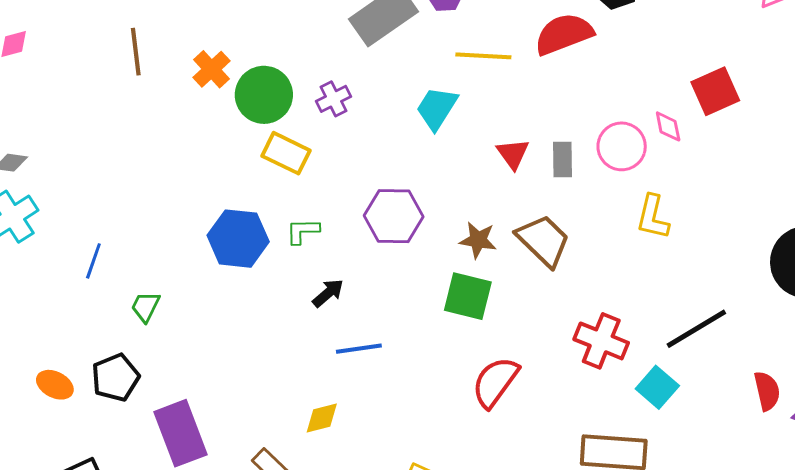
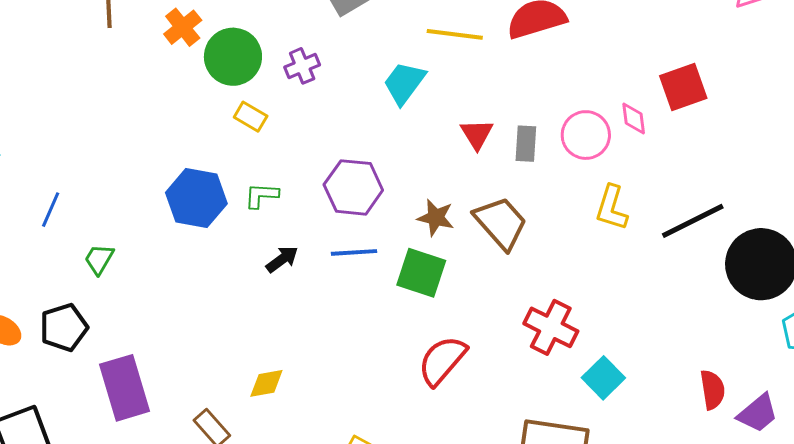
yellow rectangle: (286, 153) -> (251, 117), size x0.7
black line: (696, 329) -> (693, 221), moved
blue line: (359, 349) -> (354, 252), moved

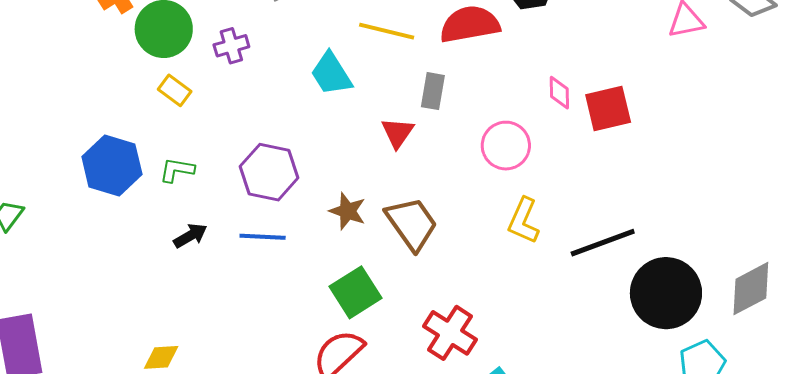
cyan trapezoid: (404, 83) -> (331, 74), turned -75
pink diamond: (634, 119) -> (559, 93), moved
gray rectangle: (526, 144) -> (433, 91), moved
green square: (421, 273) -> (356, 292), moved, turned 33

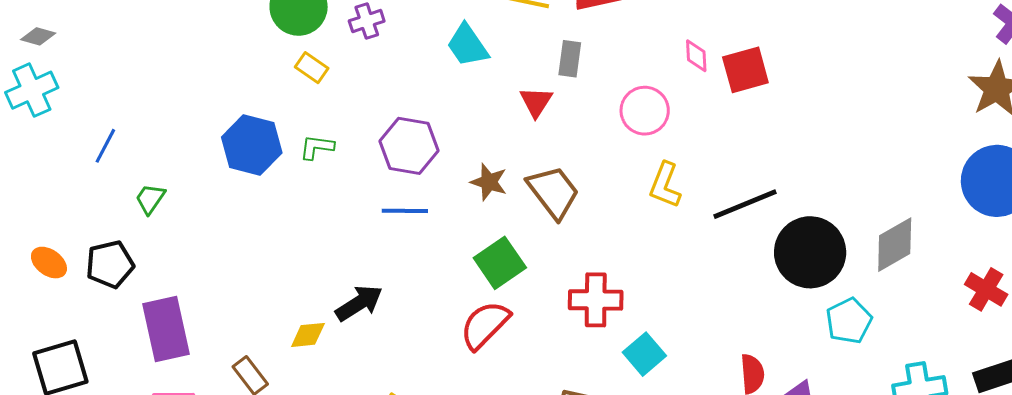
black arrow: (190, 236) -> (359, 303), moved, size x1.4
red cross: (450, 333) -> (596, 300), turned -30

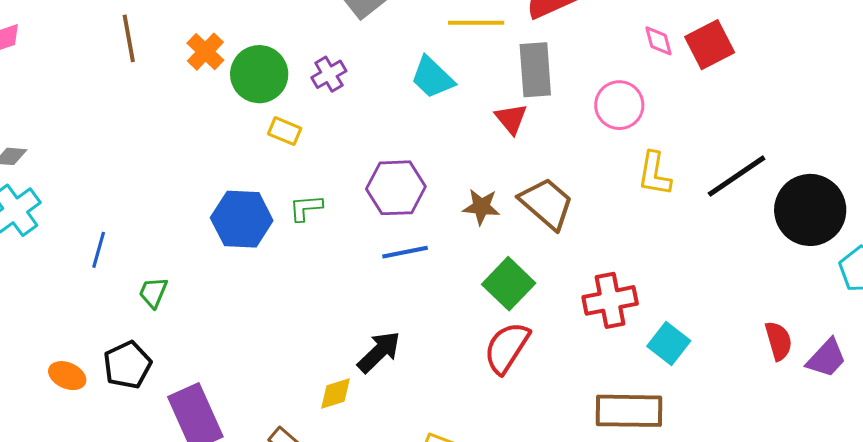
gray rectangle: (570, 59) -> (535, 70), size x1.5

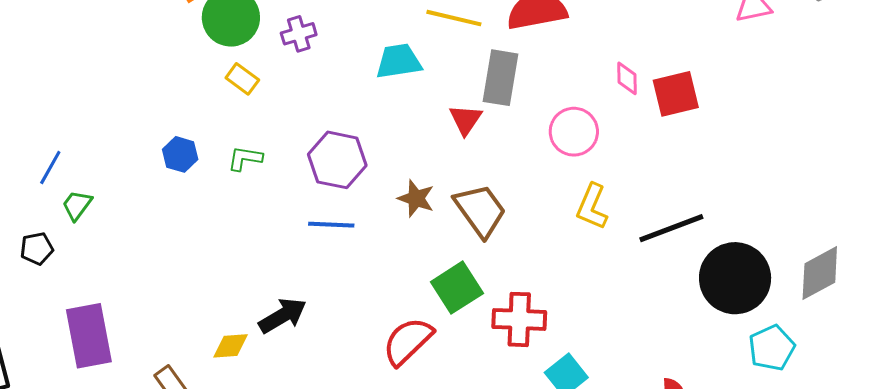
cyan trapezoid: (432, 77) -> (399, 61), turned 114
blue hexagon: (242, 219) -> (180, 154), size x0.6
blue line: (99, 250) -> (50, 167), moved
green square: (509, 284) -> (457, 288), moved
black pentagon: (127, 365) -> (37, 249), moved, size x0.7

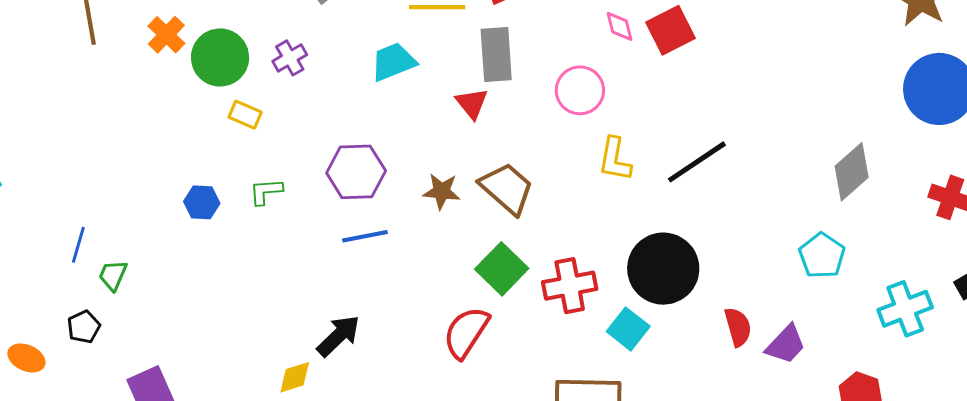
black circle: (735, 278) -> (663, 269), moved

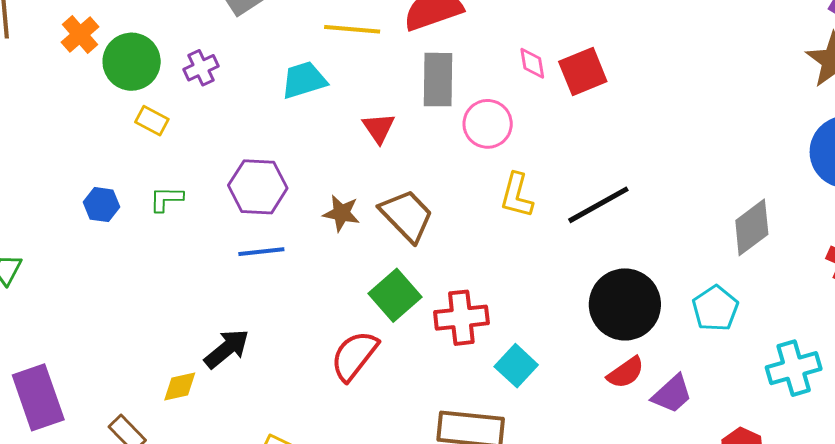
gray rectangle: (496, 55) -> (438, 80), moved
black circle: (663, 269) -> (625, 304), moved
red semicircle: (738, 327) -> (626, 373), turned 66

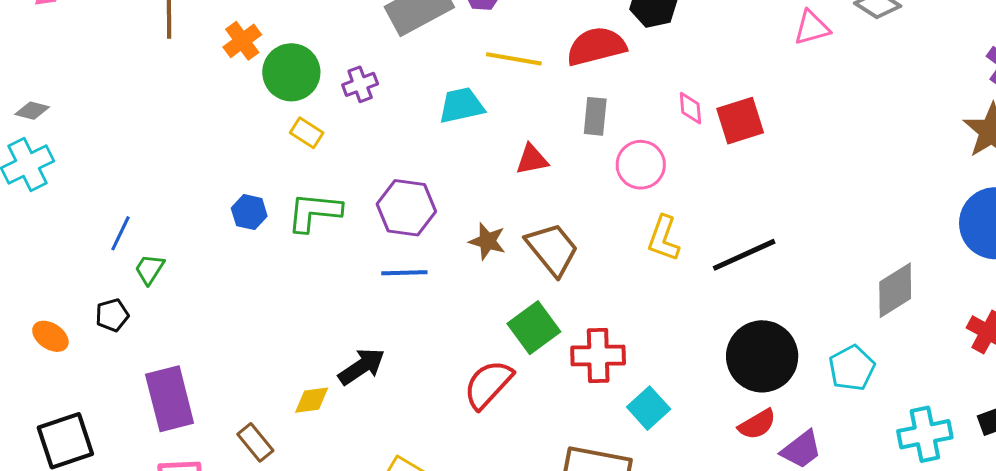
gray rectangle: (438, 80) -> (595, 116), size x0.7
red triangle: (379, 128) -> (532, 159), turned 48
green L-shape: (166, 199) -> (314, 212), size x1.6

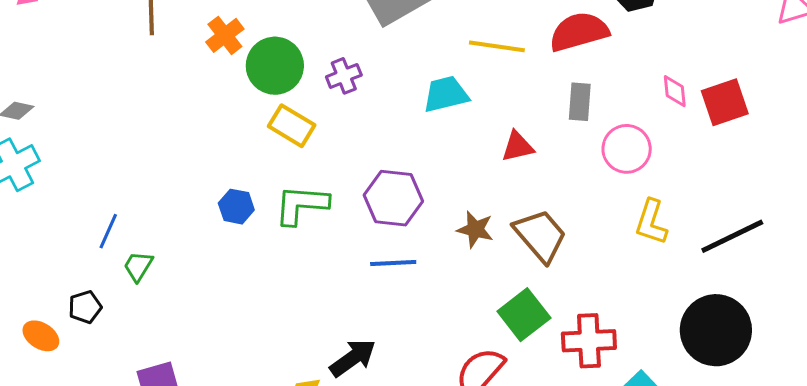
yellow rectangle: (307, 133) -> (292, 126), size x1.4
black pentagon: (112, 315) -> (85, 307), moved
black circle: (762, 356) -> (716, 330), moved

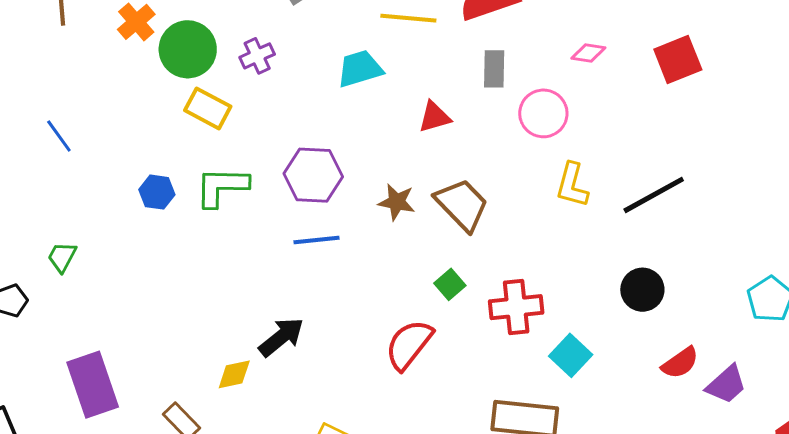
pink diamond: (675, 91) -> (588, 53), turned -72
red square: (725, 102) -> (678, 60), moved
blue line: (108, 231) -> (59, 136), moved, turned -57
green square: (524, 315) -> (450, 284), size x0.6
black circle: (716, 330) -> (642, 290), size x0.6

